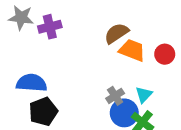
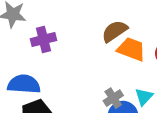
purple cross: (50, 27) -> (43, 40), moved

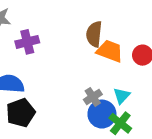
brown semicircle: (115, 31) -> (94, 34), turned -50

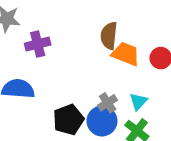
black pentagon: (21, 113) -> (68, 120), moved
blue circle: (102, 114) -> (102, 121), moved

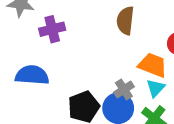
orange trapezoid: (126, 54) -> (153, 65), moved

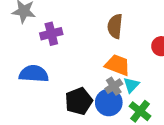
orange trapezoid: (153, 65) -> (118, 65), moved
cyan triangle: (156, 88) -> (131, 85), moved

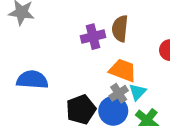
purple cross: (51, 34) -> (93, 37), moved

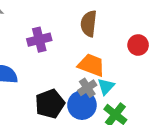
purple cross: (93, 37) -> (39, 40), moved

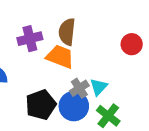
brown semicircle: (89, 24) -> (67, 32), moved
orange trapezoid: (91, 65) -> (60, 57), moved

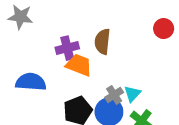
red circle: (132, 44) -> (164, 29), moved
orange trapezoid: (60, 57) -> (79, 65), moved

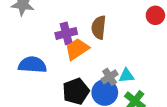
orange trapezoid: (79, 65) -> (77, 49), turned -55
cyan triangle: (132, 94) -> (126, 76), turned 42

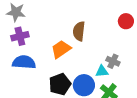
purple cross: (66, 33) -> (20, 36), moved
gray cross: (110, 77) -> (113, 61), moved, turned -32

